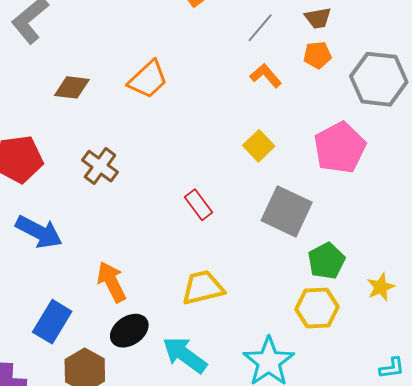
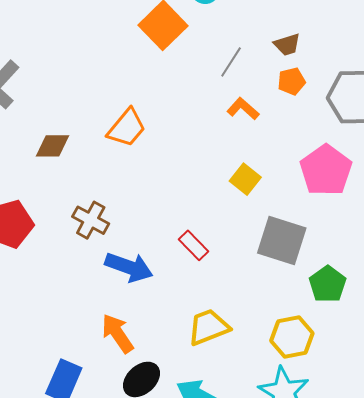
blue arrow: (39, 232) -> (129, 267), moved
yellow hexagon: (317, 308) -> (292, 337), moved

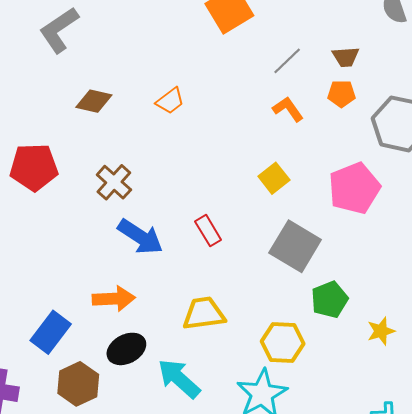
orange trapezoid: (127, 128) -> (170, 101), size x0.7
orange arrow: (117, 333) -> (114, 299), turned 108

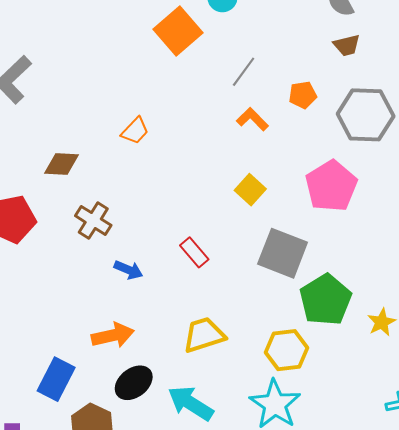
brown trapezoid: (346, 57) -> (347, 45), moved
brown diamond: (94, 101) -> (62, 164), moved
blue arrow: (140, 237) -> (128, 270), size x0.6
green pentagon: (330, 299) -> (326, 300), size x1.4

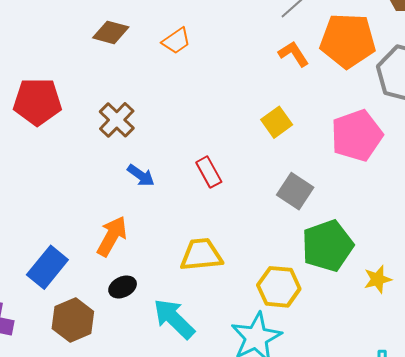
orange pentagon: (303, 95) -> (348, 41), size x2.0
brown diamond: (62, 164) -> (111, 32), moved
gray square: (283, 253) -> (295, 191), size x0.7
orange arrow: (113, 335) -> (112, 236), turned -60
black ellipse: (134, 383) -> (123, 287), size x0.7

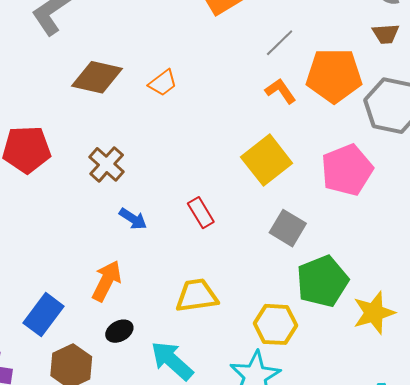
brown diamond: (111, 32) -> (97, 77), size x1.4
yellow square: (277, 122) -> (267, 160), size x1.6
yellow star: (378, 279) -> (374, 313), size x1.5

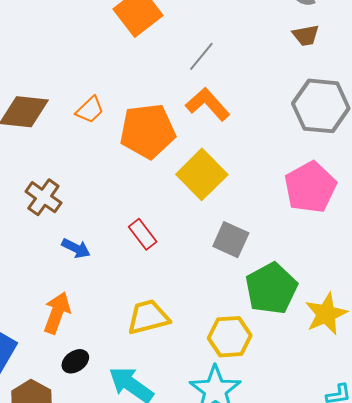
orange pentagon: (334, 75) -> (148, 131), moved
orange L-shape: (280, 91) -> (208, 104), size x1.4
pink pentagon: (347, 170) -> (310, 187), moved

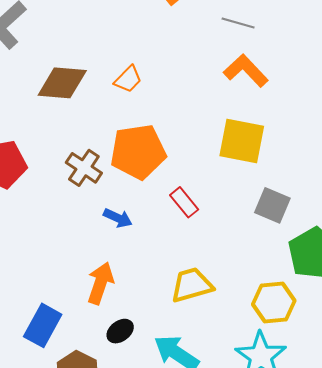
gray line: (201, 56) -> (238, 23), turned 68
orange pentagon: (148, 131) -> (138, 152), moved
yellow square: (202, 174) -> (242, 141), turned -33

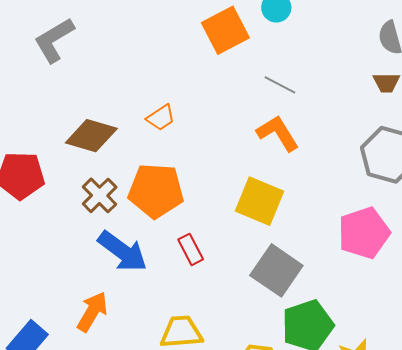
brown diamond: (62, 83) -> (91, 136), moved
gray square: (272, 205) -> (276, 270), size x1.4
blue arrow: (118, 218) -> (123, 251), size x1.8

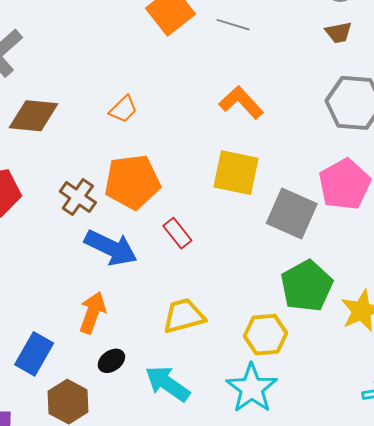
gray line: (280, 85) -> (233, 25), moved
brown diamond: (91, 136) -> (34, 116), moved
gray square: (276, 270) -> (292, 213), moved

